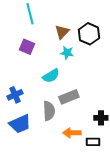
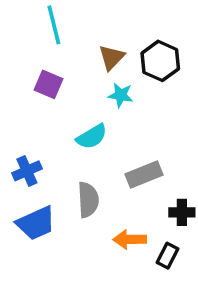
gray rectangle: (69, 97) -> (144, 175), moved
black rectangle: (93, 142) -> (167, 256), turned -64

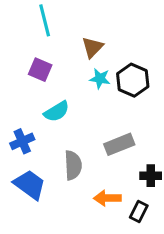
black hexagon: (160, 61) -> (133, 80), moved
cyan semicircle: (92, 137) -> (57, 111), moved
blue trapezoid: (36, 223) -> (30, 185), turned -120

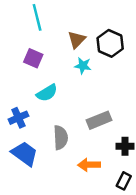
black hexagon: (133, 80) -> (110, 43), moved
black rectangle: (139, 212) -> (124, 181), moved

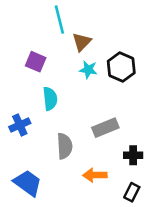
cyan line: (37, 17) -> (59, 20), moved
black hexagon: (110, 43) -> (121, 67), moved
cyan semicircle: (47, 93) -> (50, 99), turned -65
blue trapezoid: (25, 154) -> (28, 183), moved

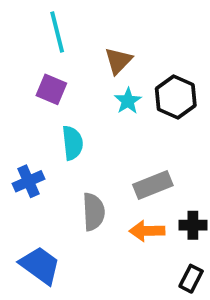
cyan line: (59, 20) -> (57, 32), moved
cyan star: (88, 70) -> (128, 101), turned 30
orange arrow: (95, 175) -> (147, 231), moved

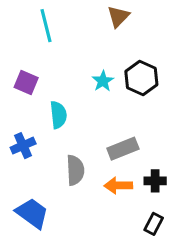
brown triangle: (118, 61) -> (118, 16), moved
purple square: (51, 89) -> (26, 83), moved

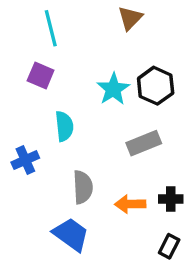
cyan star: (103, 81) -> (113, 89), size x1.4
purple square: (26, 83) -> (41, 76), moved
gray rectangle: (123, 149) -> (144, 143), moved
blue trapezoid: (32, 213) -> (71, 234), moved

